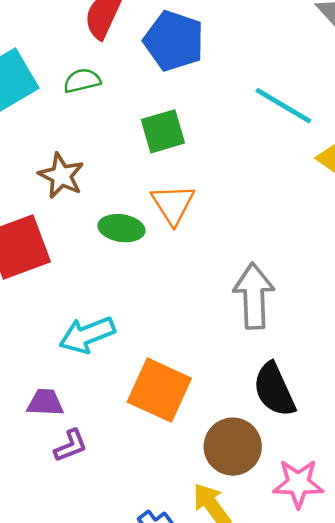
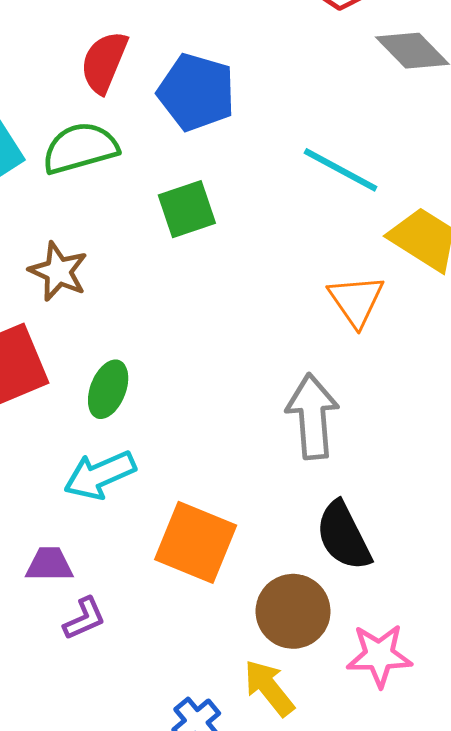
green semicircle: (82, 81) -> (80, 148), size x1.6
orange triangle: (173, 204) -> (356, 301), moved
green ellipse: (121, 228) -> (108, 389), moved, turned -75

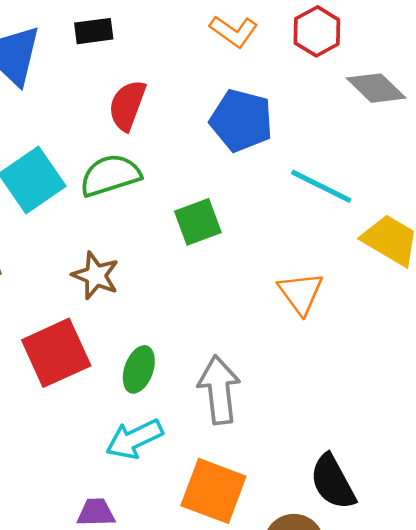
blue pentagon: (196, 92) -> (241, 120), moved
orange triangle: (356, 301) -> (301, 293), moved
gray arrow: (312, 416) -> (219, 390), moved

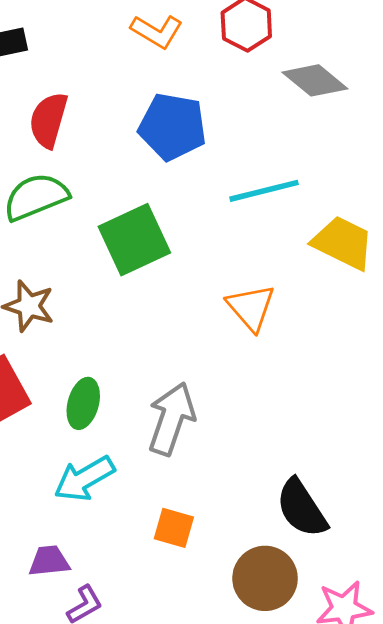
cyan line: (321, 186) -> (264, 191), turned -36
green square: (198, 222) -> (134, 240), size x1.4
gray arrow: (219, 390) -> (171, 419), turned 30
orange square: (213, 491) -> (174, 528), size x0.6

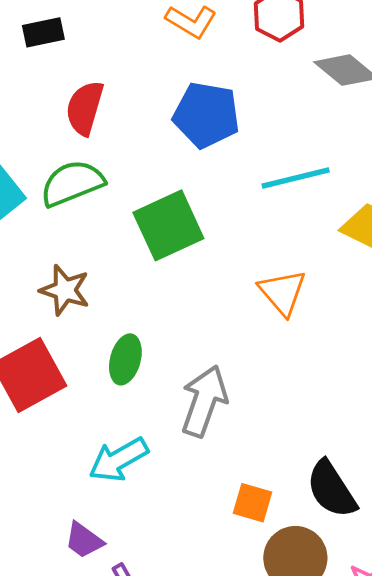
green ellipse: (83, 403) -> (125, 359), moved
orange square: (174, 528) -> (253, 503), moved
purple trapezoid: (49, 561) -> (84, 540), turned -138

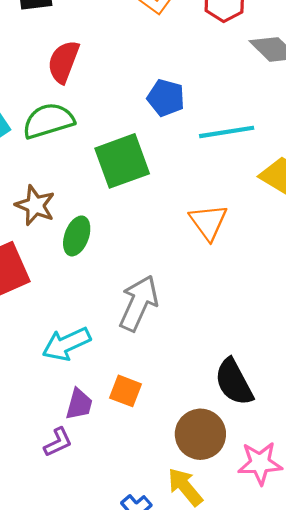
blue pentagon: (206, 115) -> (166, 98), moved, size x0.7
green ellipse: (125, 359) -> (77, 236), moved
orange square: (253, 503) -> (125, 391), moved
purple trapezoid: (84, 540) -> (79, 404), moved, turned -116

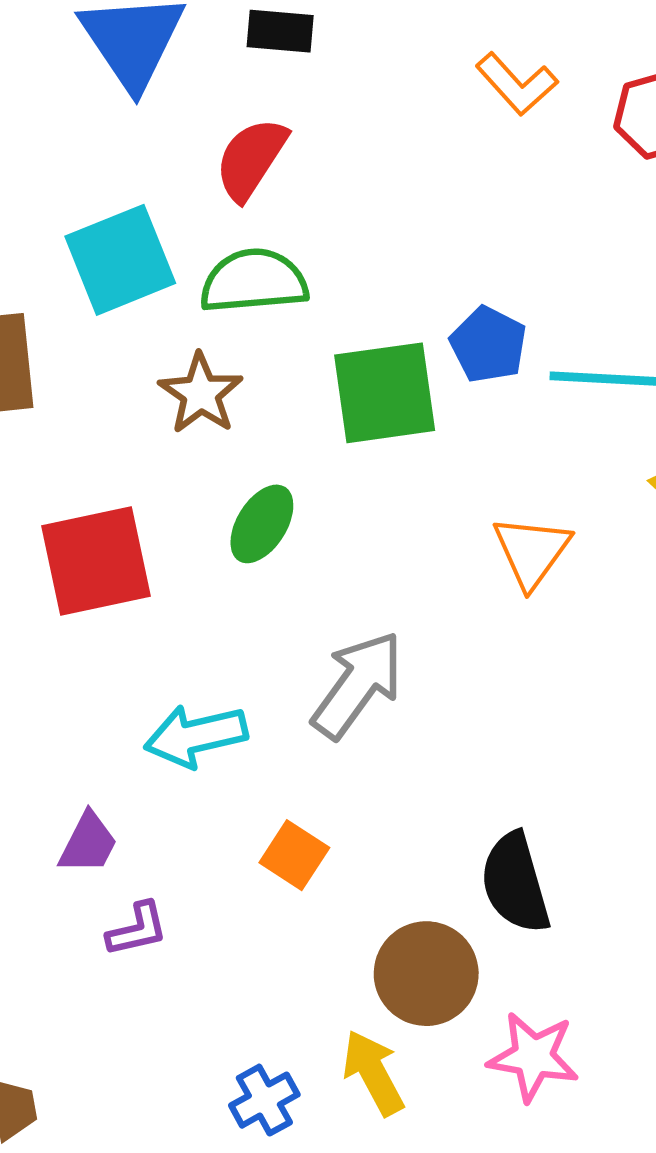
red semicircle: (63, 62) -> (251, 159), moved
blue pentagon: (166, 98) -> (488, 345), moved
brown star: (35, 205) -> (201, 394), moved
purple trapezoid: (79, 404) -> (88, 843), moved

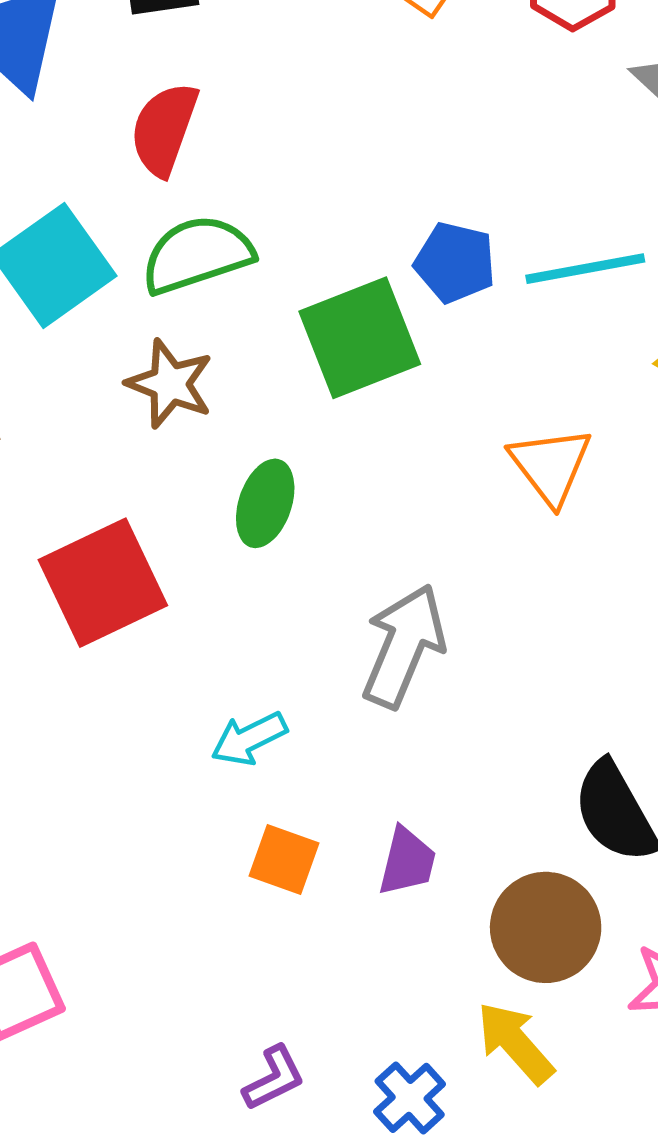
cyan arrow: (196, 736) -> (249, 739), size x0.7
purple trapezoid: (88, 843) -> (407, 861), moved
orange square: (294, 855) -> (284, 859), moved
purple L-shape: (137, 929) -> (274, 1078), moved

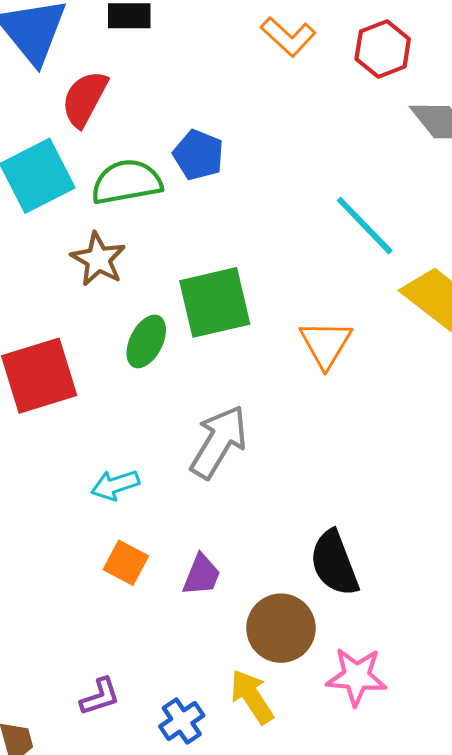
red semicircle: (164, 129) -> (85, 99), moved
blue pentagon: (455, 262) -> (198, 155), moved
cyan line: (585, 269) -> (365, 226), turned 48
green square: (360, 338) -> (215, 302), moved

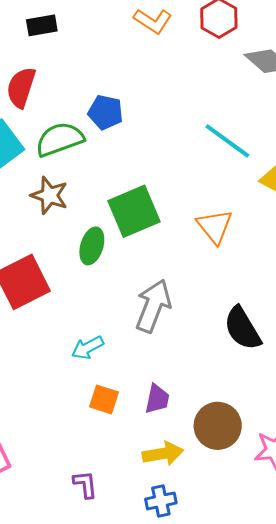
black semicircle: (334, 563) -> (242, 328), moved
purple L-shape: (100, 697) -> (85, 484), moved, turned -68
yellow arrow: (252, 697) -> (163, 454), moved, turned 123
blue cross: (182, 721) -> (161, 501), turned 32

